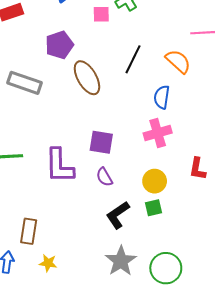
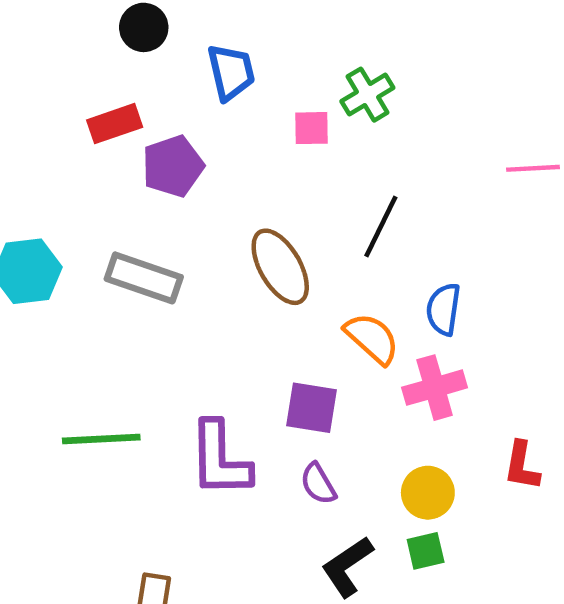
purple pentagon: (59, 45) -> (173, 166), moved
orange semicircle: (178, 61) -> (372, 338), moved

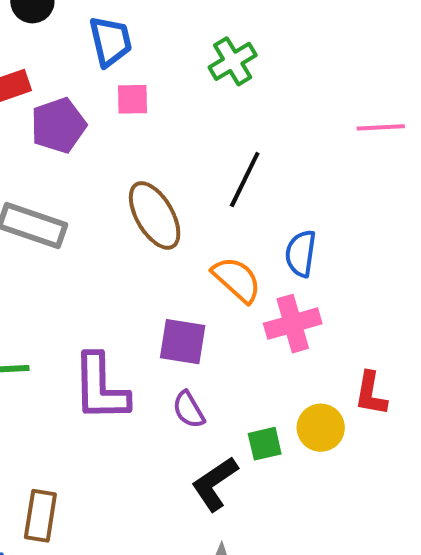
pink square: (312, 128) -> (133, 99), moved
yellow circle: (428, 493) -> (321, 428), moved
green square: (426, 551) -> (265, 444), moved

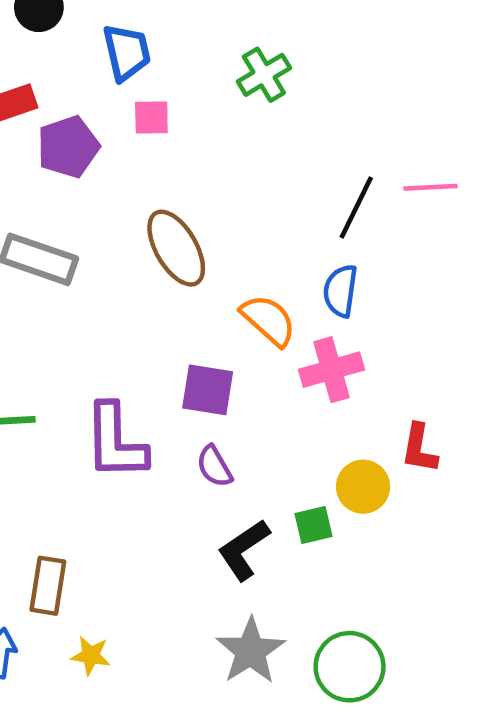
pink line: (381, 127) -> (431, 187), moved
black line: (245, 179) -> (356, 208), moved
green square: (265, 444) -> (313, 525), moved

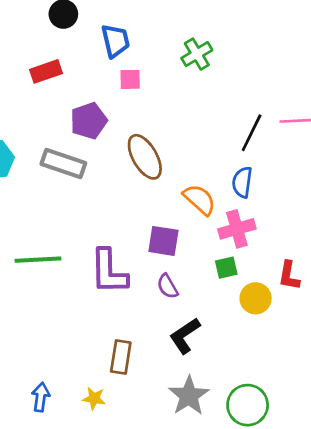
purple pentagon: (68, 147) -> (89, 121), moved
green square: (313, 525) -> (226, 268), moved
brown rectangle: (48, 586) -> (121, 357), moved

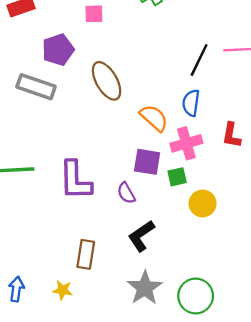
purple square: (163, 241) -> (147, 162), moved
red L-shape: (289, 276) -> (231, 135), moved

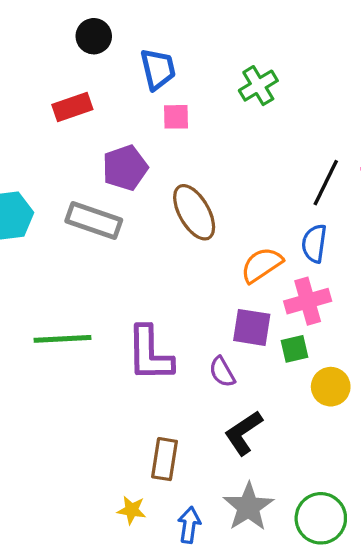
orange semicircle: (154, 118) -> (262, 265), turned -76
blue arrow: (16, 289) -> (189, 525), moved

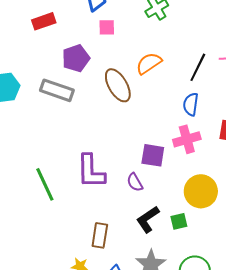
orange semicircle: (262, 265) -> (149, 63), moved
green line: (62, 339) -> (45, 184), moved, turned 68
green square: (294, 349) -> (179, 221), moved
yellow circle: (331, 387) -> (201, 191), size x1.4

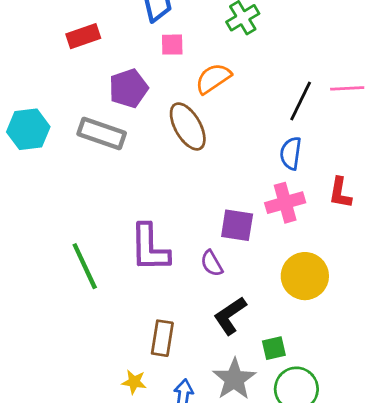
orange semicircle: (149, 63) -> (213, 78), moved
green square: (179, 221) -> (274, 348), moved

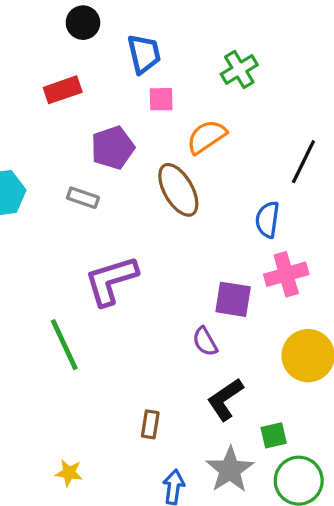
gray rectangle: (102, 134) -> (83, 198), size x0.6
blue semicircle: (291, 153) -> (267, 220), moved
purple L-shape: (150, 248) -> (111, 281), moved, turned 74
brown rectangle: (162, 338) -> (150, 424), size x0.7
yellow star: (134, 382) -> (69, 473), moved

